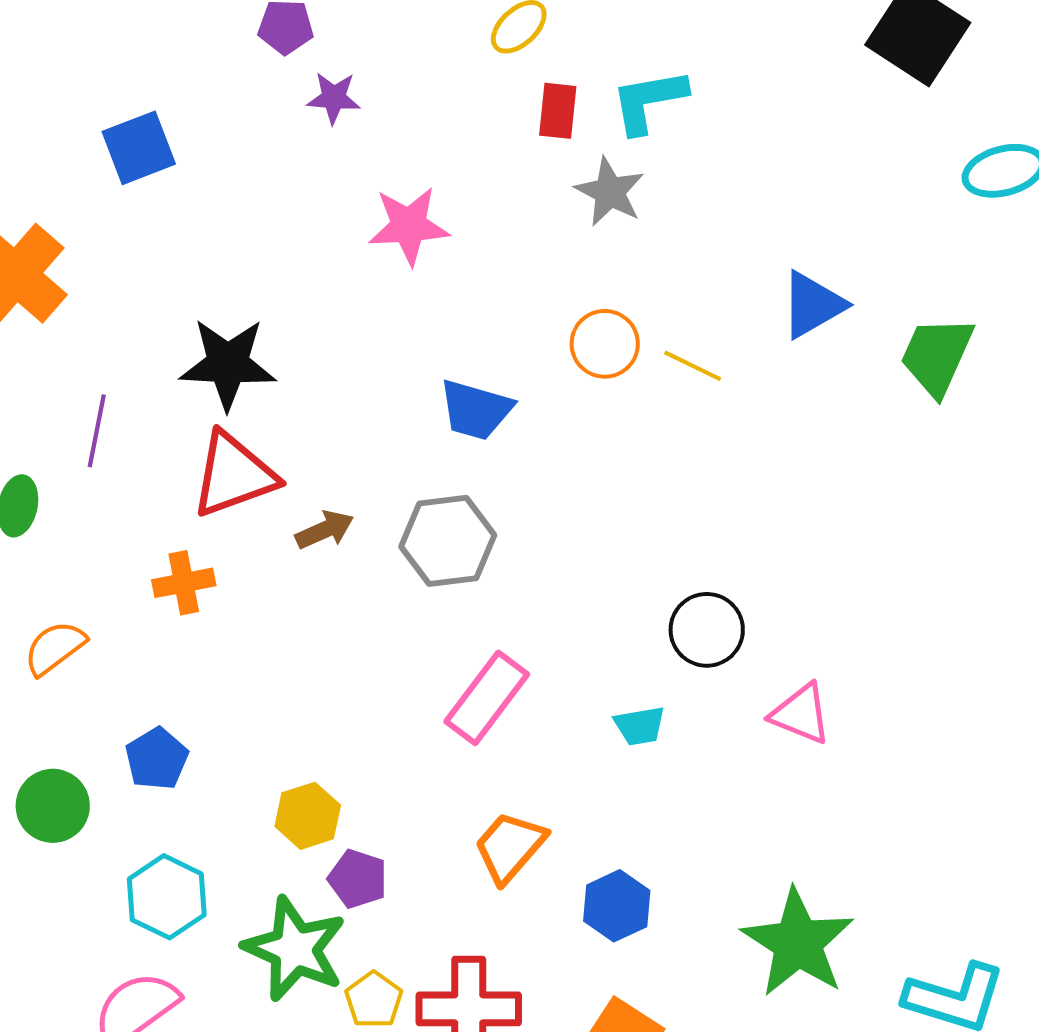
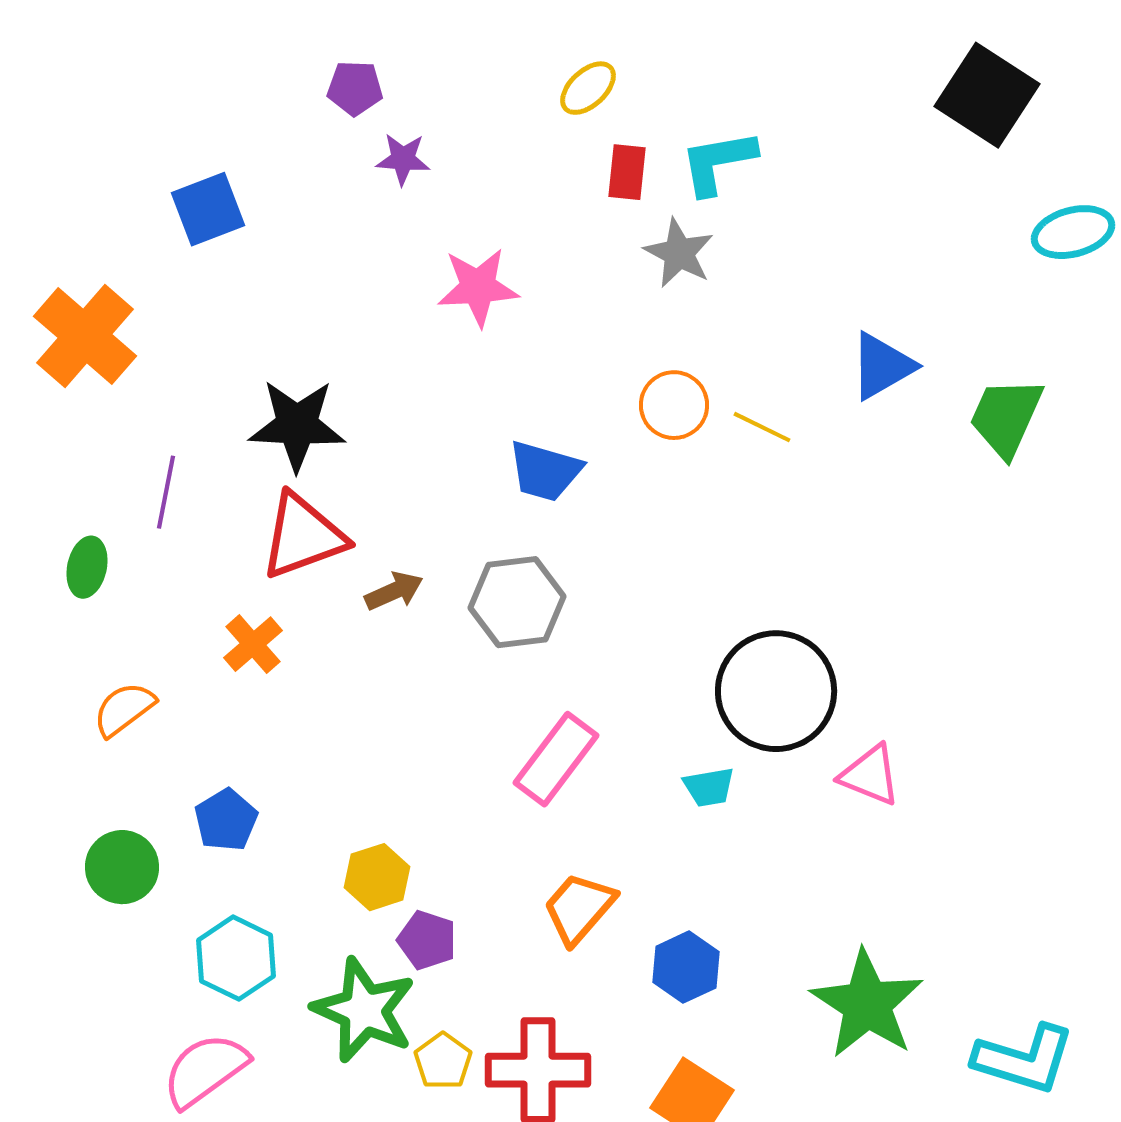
orange cross: (184, 583) -> (253, 644), turned -30
black circle: (707, 630) -> (776, 691), size x1.6

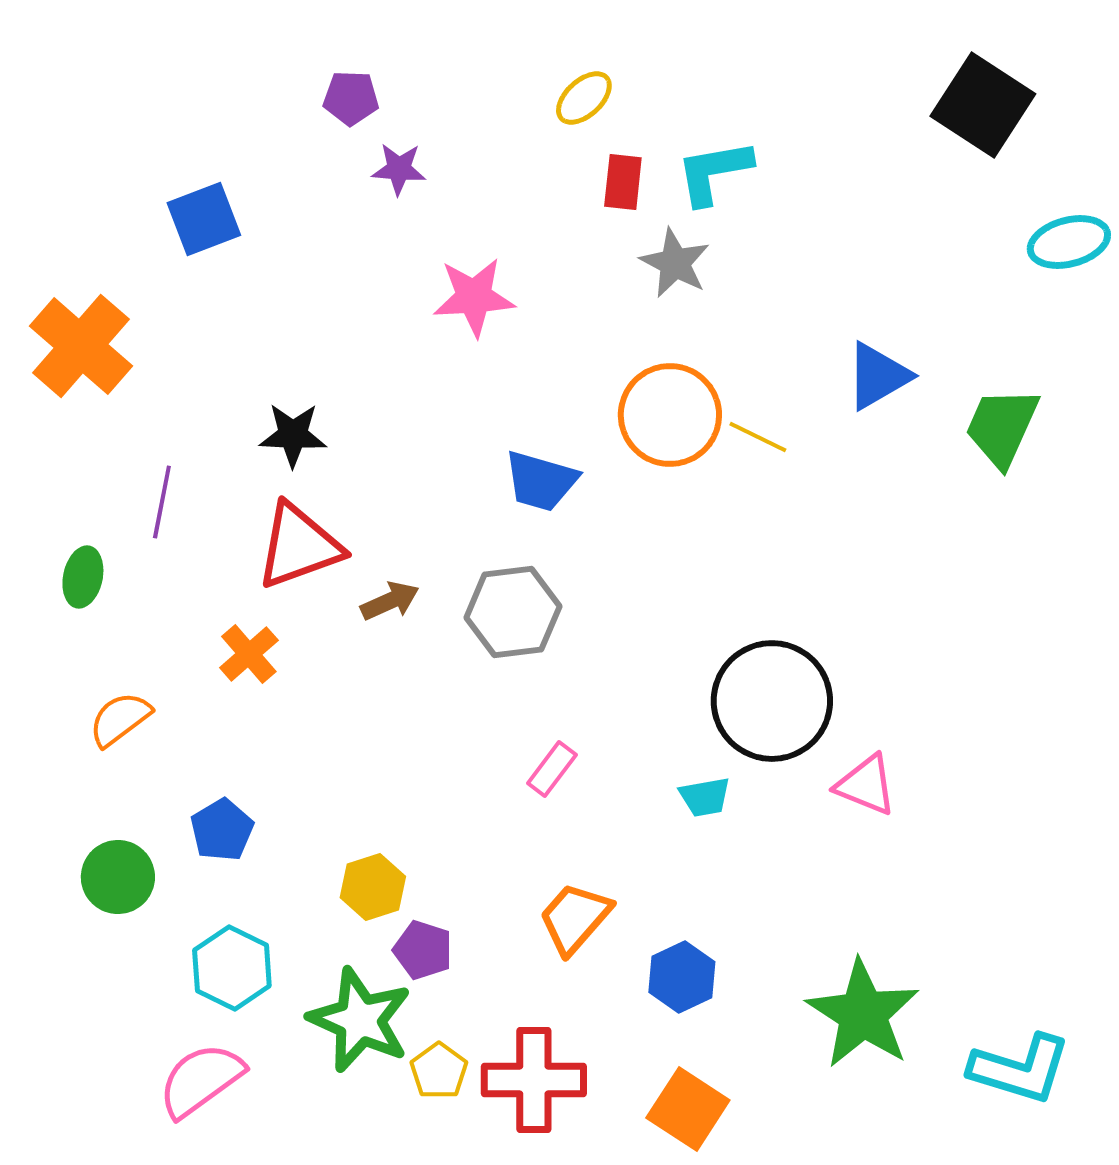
orange circle: (674, 405) -> (670, 415), size x1.5
black star: (297, 425) -> (293, 435), size x0.7
pink rectangle: (556, 759) -> (552, 769), size x0.6

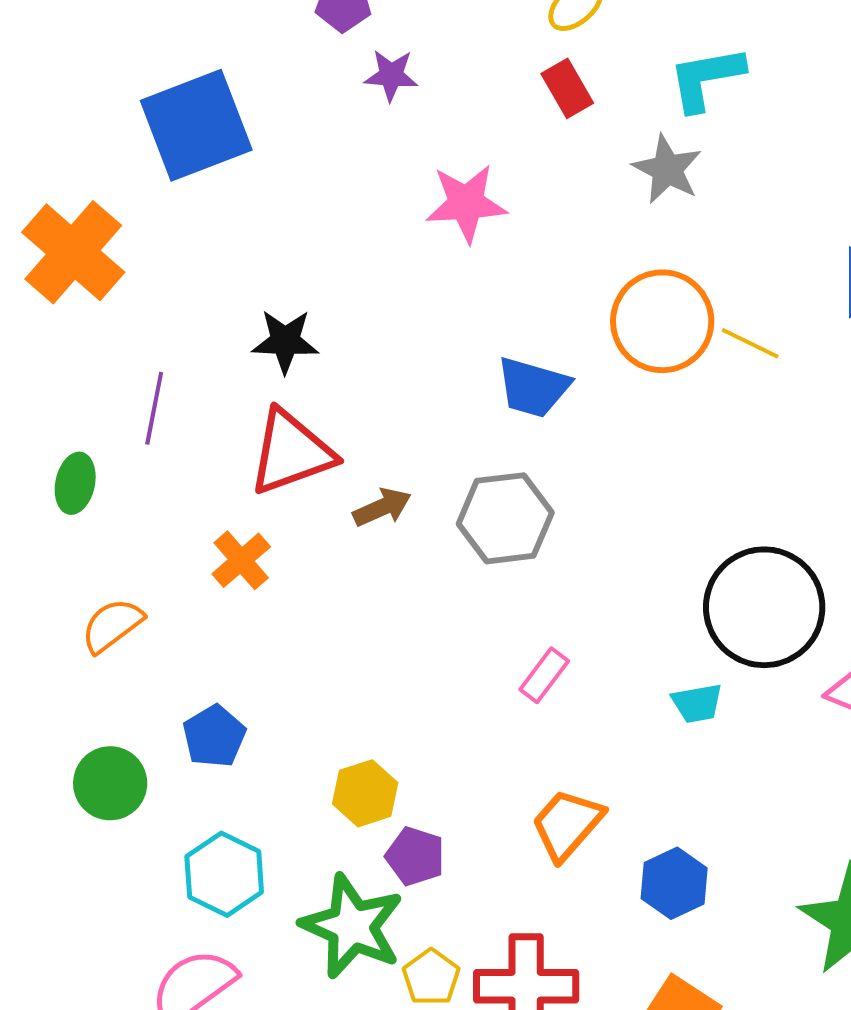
red rectangle: (623, 182) -> (567, 88), moved, turned -36
blue square: (204, 219) -> (196, 125), size x1.5

